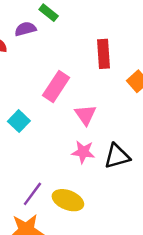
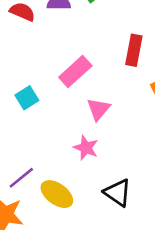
black triangle: (117, 156) -> (118, 193), moved, turned 36

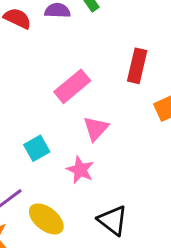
cyan square: (27, 98) -> (37, 148), moved

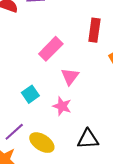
black triangle: (113, 220) -> (88, 139), turned -35

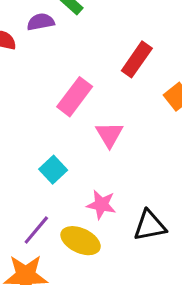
red rectangle: (94, 30) -> (137, 59), turned 35
pink star: (62, 106) -> (101, 205), moved

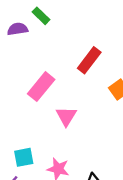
cyan square: (53, 170) -> (24, 157), moved, turned 30

